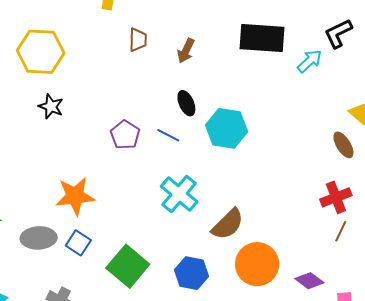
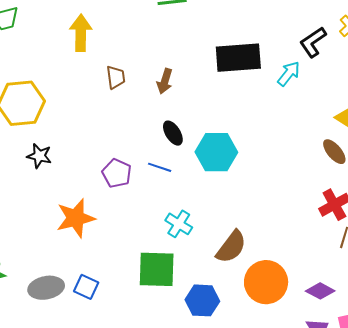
cyan cross: (179, 194) -> (179, 224), size x0.7
orange star: (75, 196) -> (76, 218), moved
green square: (128, 266) -> (157, 269), moved, turned -30

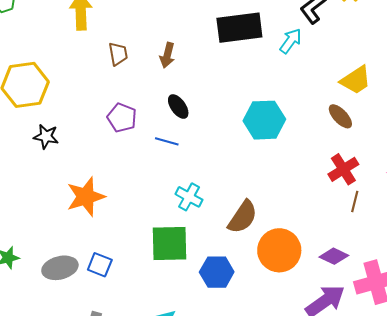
cyan hexagon: (216, 152) -> (264, 120), moved
purple pentagon: (117, 173) -> (122, 118), moved

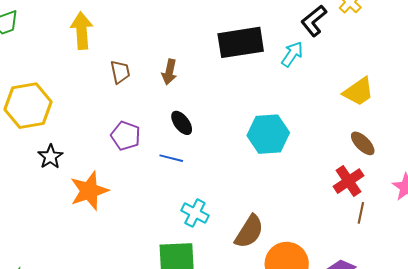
brown ellipse: (340, 116) -> (363, 143), moved
black star: (46, 136) -> (50, 157), turned 30
orange star: (86, 197) -> (89, 191), moved

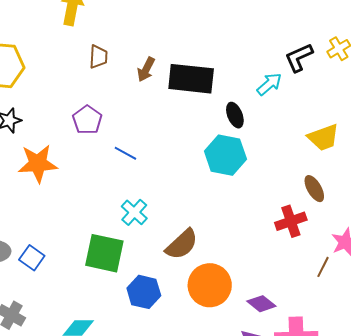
black rectangle: (241, 42) -> (191, 79), moved
black ellipse: (182, 123) -> (235, 115), moved
brown line: (361, 213) -> (323, 267), moved

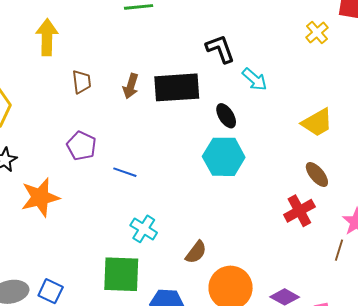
black L-shape: (299, 57) -> (220, 49), moved, turned 104
cyan arrow: (269, 84) -> (255, 79), turned 92
brown semicircle: (182, 244) -> (196, 252), size x0.7

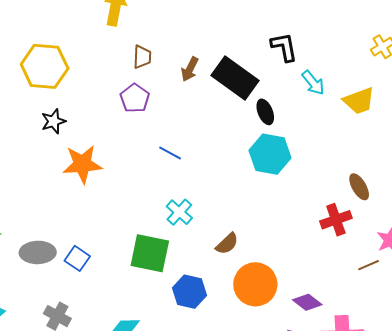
black rectangle: (177, 87) -> (235, 78), turned 30
black ellipse: (226, 116) -> (265, 112), moved
yellow trapezoid: (317, 122) -> (359, 101), moved
purple pentagon: (82, 146) -> (135, 98), moved
brown line: (339, 250) -> (369, 265), turned 40

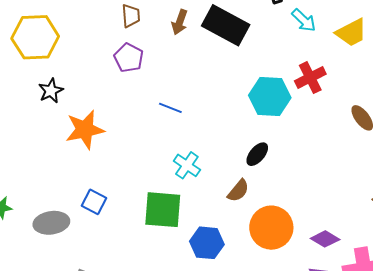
black ellipse: (265, 112) -> (257, 154), moved, turned 70
red cross: (336, 220) -> (310, 78), moved
blue square: (77, 258) -> (94, 202), moved

